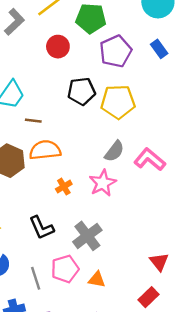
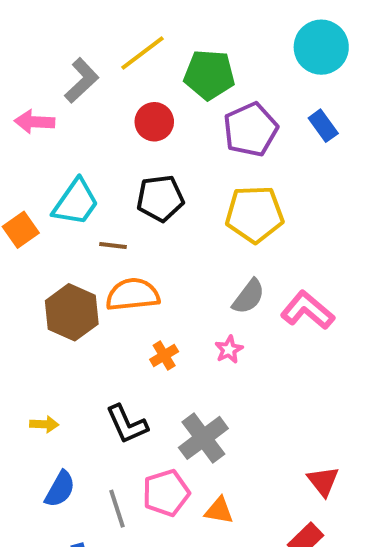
black pentagon: (81, 91) -> (160, 198), moved
pink star: (103, 183) -> (229, 350), size x0.6

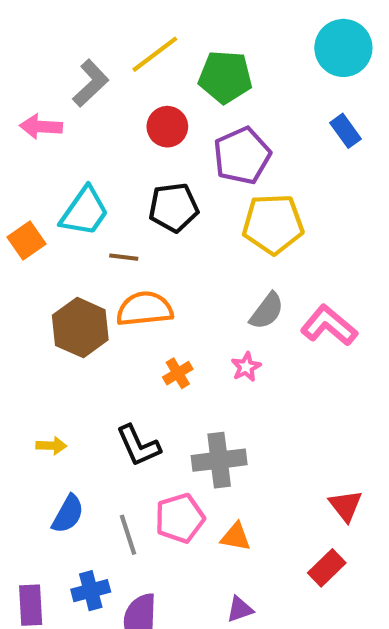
purple pentagon: (251, 130) -> (242, 156), moved
gray cross: (203, 438) -> (219, 460), turned 30

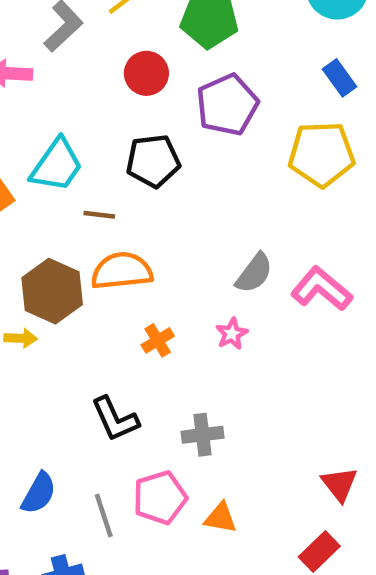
yellow pentagon: (273, 224) -> (322, 154), moved
yellow arrow: (51, 446) -> (21, 338), moved
gray cross: (219, 460) -> (203, 435), size x0.7

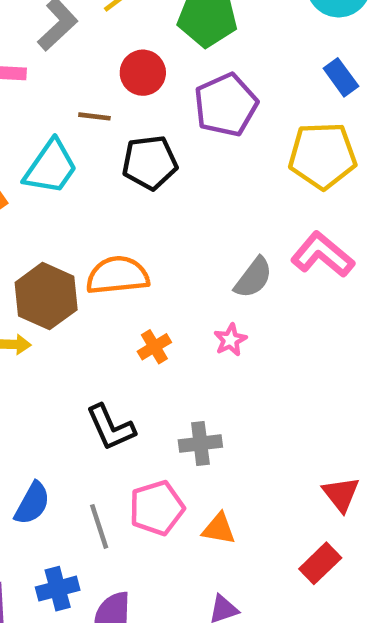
brown line: (99, 215) -> (94, 116), moved
pink L-shape: (322, 289) -> (322, 255), moved

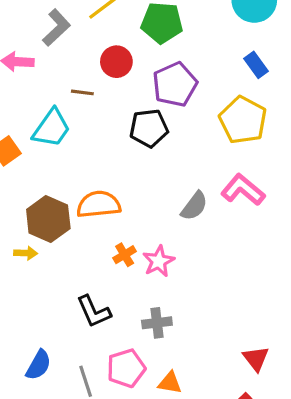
yellow pentagon: (322, 156) -> (243, 120), turned 30
black pentagon: (150, 162) -> (149, 128), moved
pink star: (230, 340) -> (159, 261), moved, size x1.4

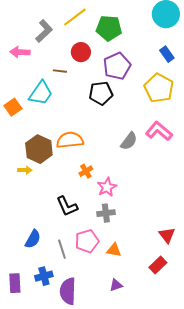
pink star: (159, 261) -> (107, 187), moved

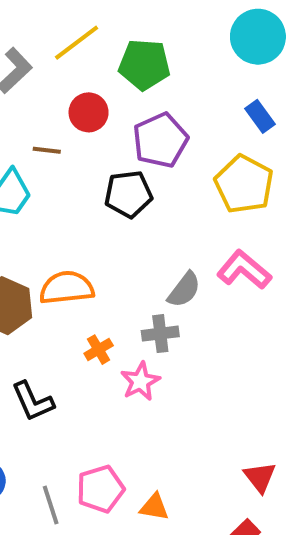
black L-shape: (67, 206) -> (33, 401), moved
gray cross: (106, 213) -> (160, 334), moved

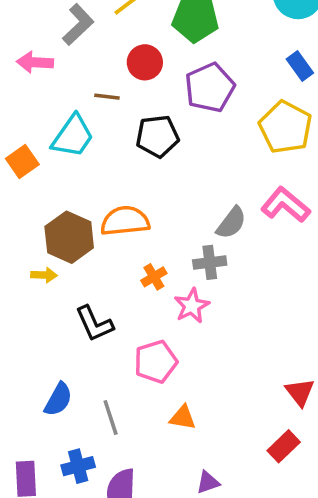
black pentagon: (128, 194) -> (157, 136), moved
pink pentagon: (101, 489) -> (156, 362), moved
orange triangle: (154, 507) -> (183, 417), moved

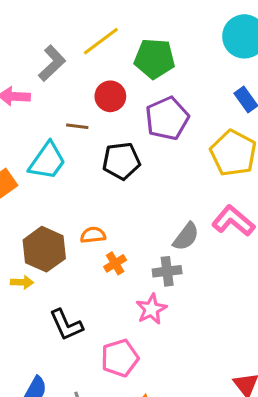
orange semicircle: (125, 221) -> (93, 235), size x0.6
orange cross: (154, 277) -> (115, 263), moved

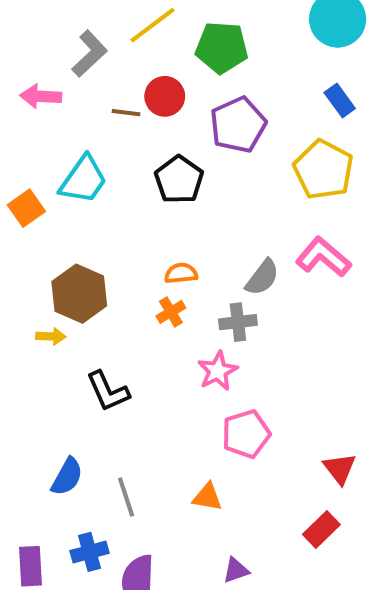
brown line: (77, 126) -> (126, 113), moved
black pentagon: (121, 161) -> (179, 180), turned -30
orange semicircle: (93, 235) -> (181, 273), moved
pink pentagon: (120, 358) -> (246, 434), moved

